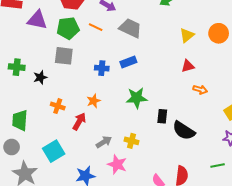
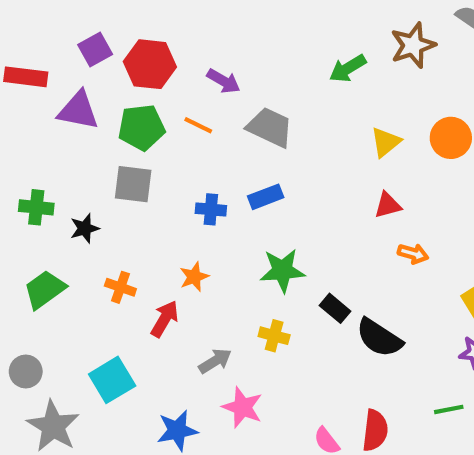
black rectangle: (162, 116) -> (335, 308), turned -56
green trapezoid: (20, 120) -> (45, 289), moved, turned 50
yellow cross: (131, 141) -> (274, 336), moved

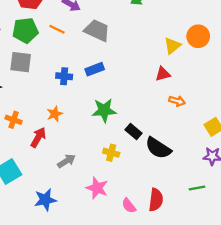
yellow triangle: (386, 142) -> (172, 46), moved
yellow cross: (274, 336) -> (111, 153), moved
pink star: (242, 407) -> (97, 188), moved

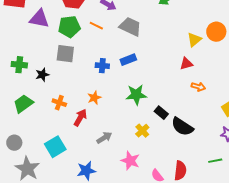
yellow cross: (111, 153) -> (142, 131), turned 32

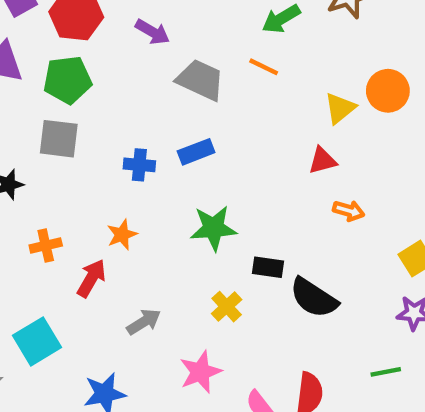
orange line: (96, 26) -> (264, 67), moved
orange cross: (59, 103) -> (46, 246), turned -32
black rectangle: (161, 113) -> (268, 267), turned -32
pink star: (130, 161) -> (200, 372), turned 30

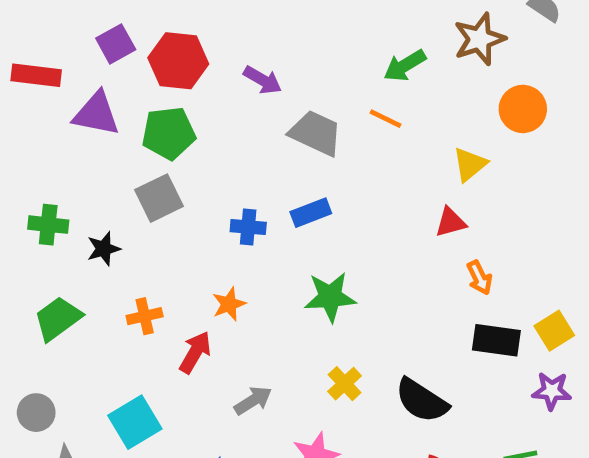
orange circle: (388, 91) -> (523, 109), moved
gray square: (59, 139) -> (159, 198), turned -33
orange arrow: (349, 211) -> (479, 278), turned 48
black rectangle: (268, 267) -> (496, 340), moved, size x1.4
black semicircle: (314, 298) -> (422, 400), moved

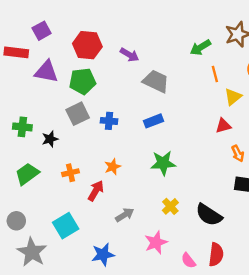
purple square: (116, 44) -> (42, 31), moved
orange line: (385, 119) -> (215, 74), moved, turned 49
blue cross: (248, 227) -> (109, 121), moved

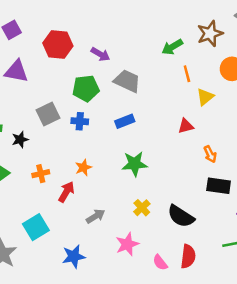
green pentagon: (83, 81) -> (86, 88), moved
red triangle: (223, 126) -> (186, 126), moved

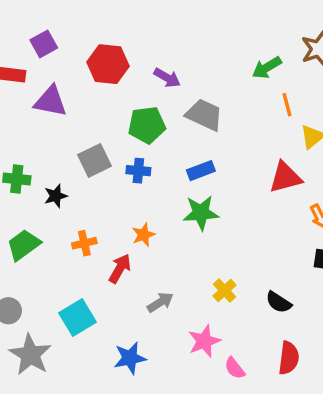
red triangle: (186, 126) -> (285, 177), size x1.5
green star: (135, 164) -> (201, 213), moved
black semicircle: (181, 216) -> (279, 302), size x0.7
pink semicircle: (160, 262) -> (235, 368), moved

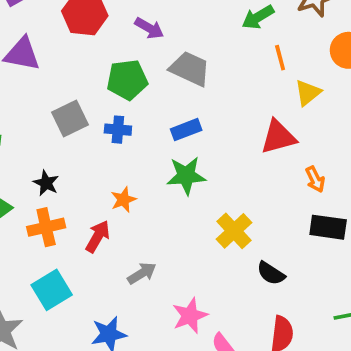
black star: (56, 196) -> (46, 183), moved, turned -30
orange cross: (84, 243) -> (46, 227), moved, size x1.4
yellow cross: (225, 290) -> (234, 231), moved, size x1.4

